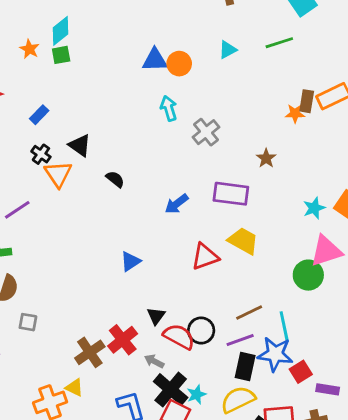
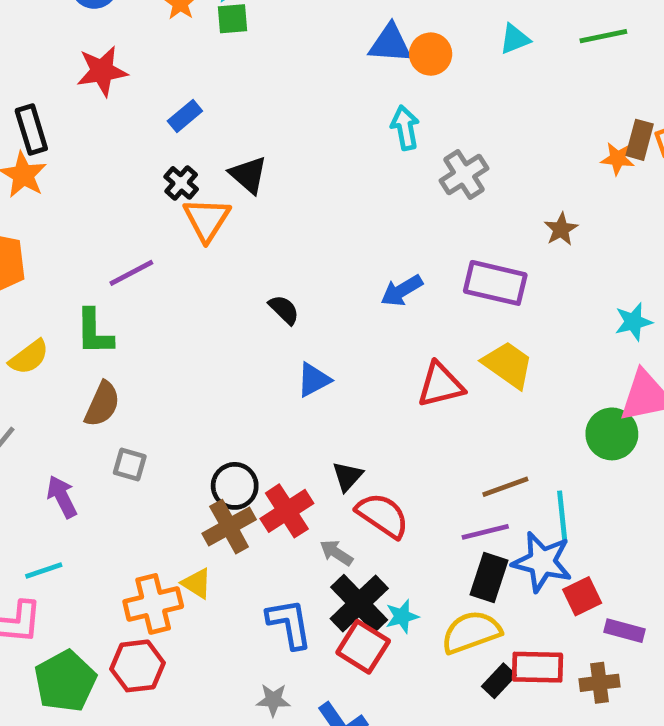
black semicircle: (115, 179) -> (284, 310), moved
black circle: (201, 330) -> (235, 486), moved

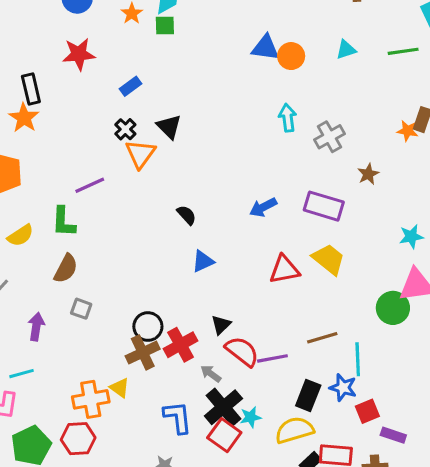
cyan arrow: (405, 128) -> (288, 118), moved
gray cross: (464, 175) -> (329, 137), moved
purple arrow: (62, 497) -> (36, 327), turned 32
purple line: (485, 532) -> (272, 358), moved
blue star: (542, 562) -> (343, 388), size x0.7

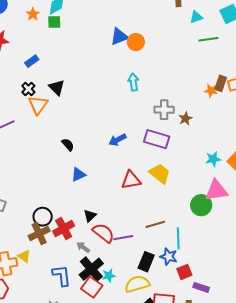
blue triangle: (265, 48) -> (119, 37), turned -30
cyan triangle: (346, 50) -> (196, 17), moved
gray cross: (329, 137) -> (164, 110), moved, turned 30

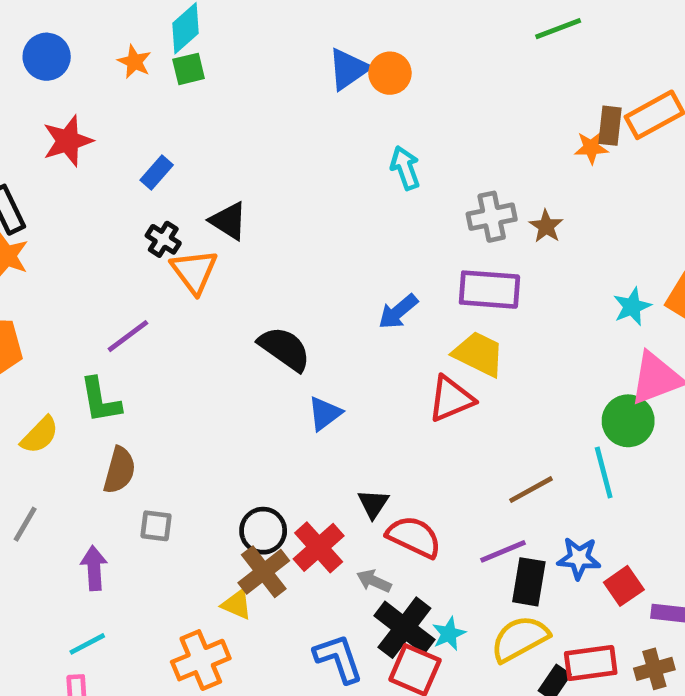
black semicircle: (68, 145) -> (284, 349), size x1.6
yellow trapezoid: (160, 174) -> (479, 354), moved
purple line: (123, 238) -> (503, 551), moved
cyan line: (178, 238) -> (604, 473), moved
yellow triangle: (24, 256) -> (237, 604), moved

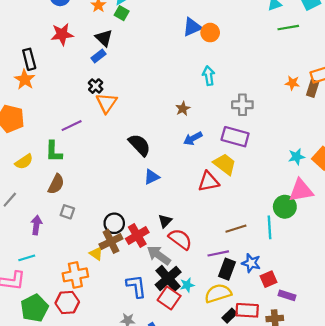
green square: (189, 69) -> (122, 13), turned 32
brown rectangle: (610, 126) -> (313, 88), moved
black triangle: (228, 221) -> (104, 38), moved
brown star: (546, 226) -> (183, 109), moved
gray arrow: (374, 581) -> (159, 255), size x1.6

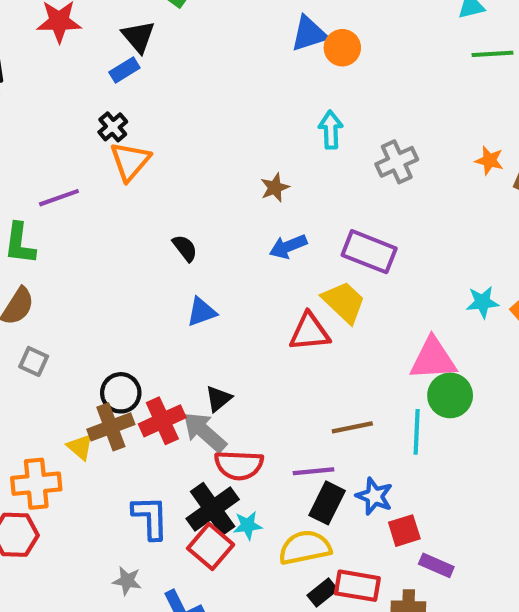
gray cross: (242, 105) -> (397, 162), moved, turned -30
black semicircle: (140, 145) -> (185, 248), size x0.6
pink triangle: (301, 190) -> (433, 359), moved
red semicircle: (180, 239) -> (239, 465), moved, turned 140
gray arrow: (159, 255) -> (205, 432), moved

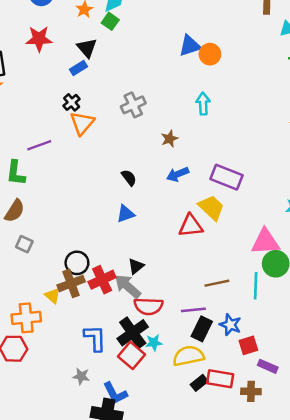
gray cross: (397, 162) -> (133, 105), moved
black semicircle: (185, 248) -> (129, 178), moved

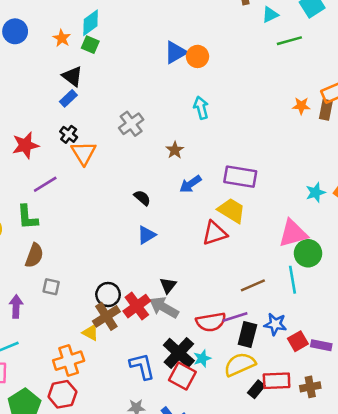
red star: (39, 39) -> (25, 145), moved
red semicircle: (148, 306) -> (211, 322), moved
purple rectangle: (268, 366) -> (321, 345), moved

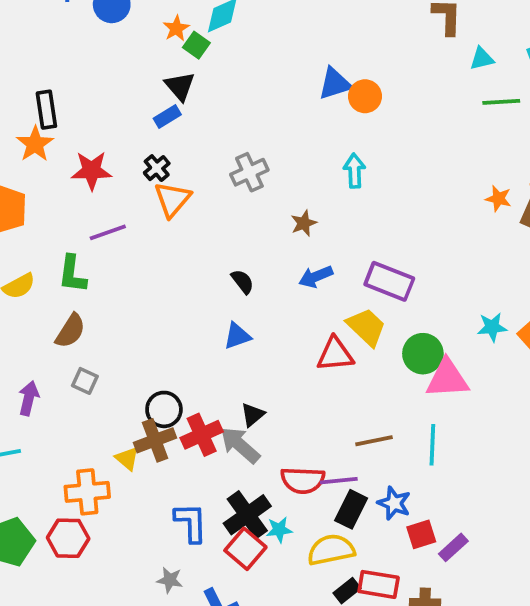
green square: (90, 45) -> (196, 45), moved
green circle: (308, 253) -> (423, 354), moved
purple rectangle: (321, 345) -> (453, 547), turned -66

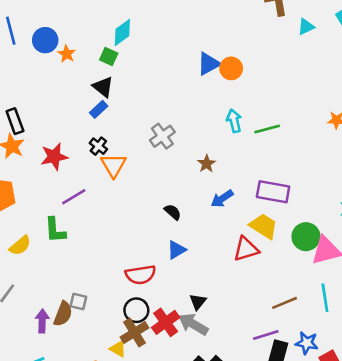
orange star: (176, 28) -> (67, 54), moved
green line: (501, 102) -> (267, 129), moved
brown semicircle: (70, 331) -> (63, 314), moved
red semicircle: (303, 480) -> (140, 275), moved

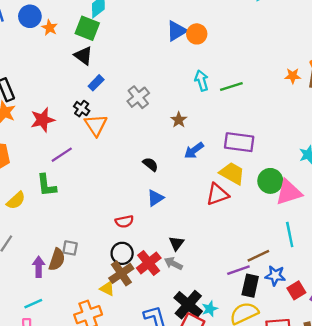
green square: (109, 57) -> (87, 28), size x1.5
blue rectangle: (99, 109) -> (96, 83), moved
red semicircle: (140, 275) -> (124, 221), size x0.7
brown line: (284, 303) -> (258, 256), moved
gray arrow: (193, 324) -> (173, 263), size x0.7

